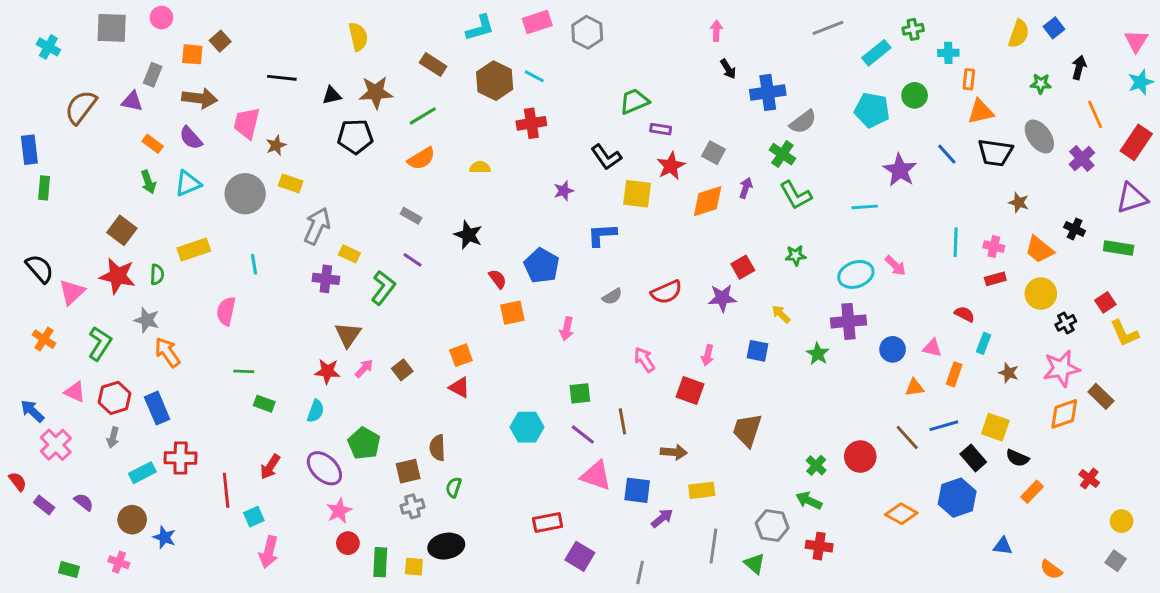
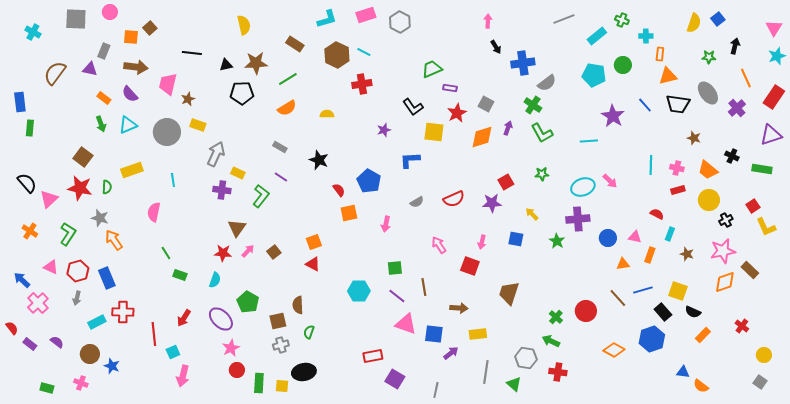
green cross: (913, 29) -> (622, 20), turned 32
green line: (244, 371) -> (166, 253), turned 56
orange semicircle: (1051, 570) -> (701, 386), moved

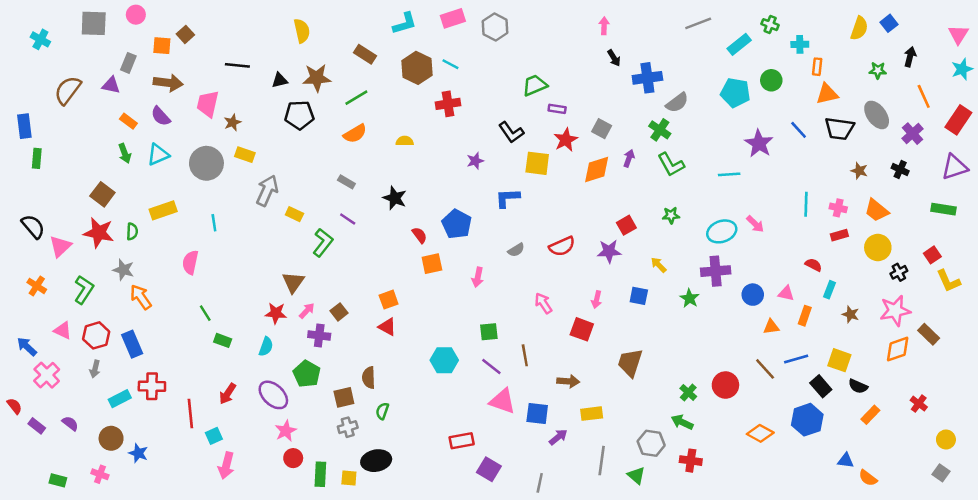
black cross: (732, 156) -> (900, 169), moved
purple cross: (222, 190) -> (319, 335), moved

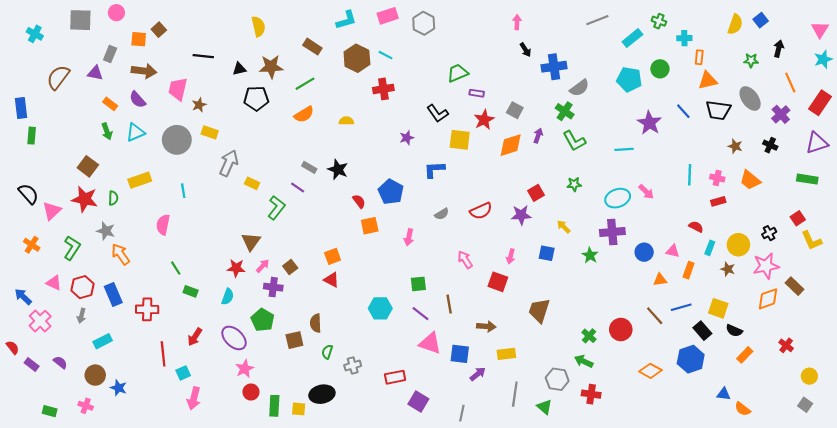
gray rectangle: (346, 182) -> (309, 167), moved
yellow circle: (878, 248) -> (738, 245), moved
red cross: (152, 386) -> (147, 309), moved
gray cross: (348, 427) -> (353, 366), moved

